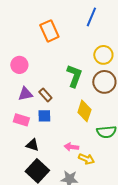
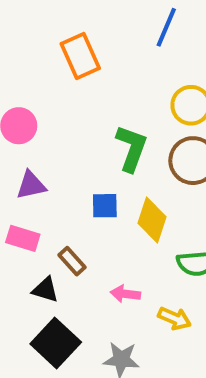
brown rectangle: (45, 95) -> (72, 261), moved
blue square: (44, 116) -> (105, 206), moved
yellow arrow: (86, 159) -> (175, 318), moved

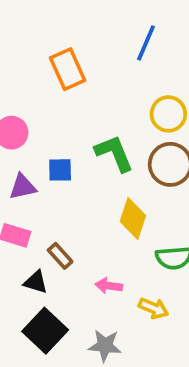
green L-shape: (131, 148) -> (114, 153), turned -42
blue square: (105, 206) -> (60, 170), moved

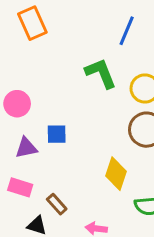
orange rectangle: (68, 69) -> (32, 23), moved
green L-shape: (114, 153) -> (101, 73), moved

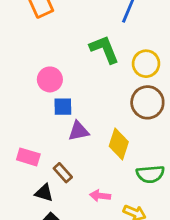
pink circle: (17, 104) -> (50, 79), moved
purple triangle: (26, 148) -> (79, 131), moved

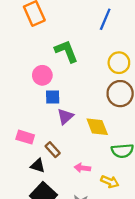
green L-shape: (104, 49) -> (66, 51), moved
purple triangle: (79, 131) -> (65, 116), turned -30
yellow diamond: (119, 144) -> (97, 127), turned -40

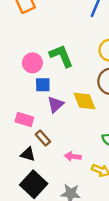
green L-shape: (66, 51) -> (61, 56), moved
yellow diamond: (97, 127) -> (84, 101), moved
pink rectangle: (25, 137) -> (24, 120), moved

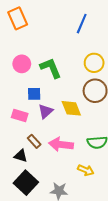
pink circle: (32, 63) -> (22, 64), moved
pink rectangle: (24, 120) -> (20, 116), moved
pink arrow: (73, 157) -> (61, 144), moved, size x1.6

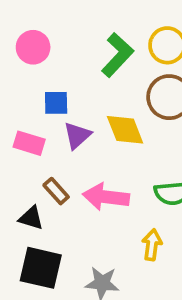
green L-shape: (51, 68) -> (117, 55), moved, turned 65
yellow arrow: (86, 170) -> (152, 245), turned -105
black square: (26, 183) -> (41, 268), turned -30

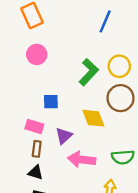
pink circle: (33, 47) -> (37, 54), moved
purple triangle: (77, 135) -> (64, 136), moved
brown rectangle: (56, 191) -> (37, 149), moved, turned 49

